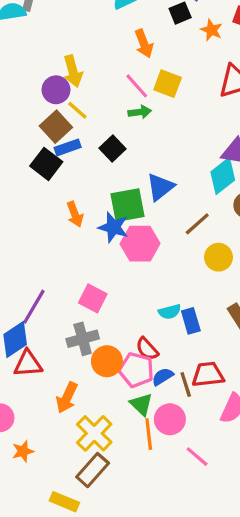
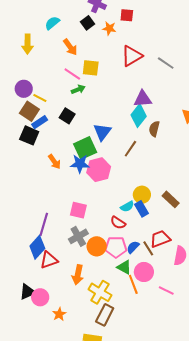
yellow arrow: (73, 71) -> (28, 44), moved, turned 30
yellow circle: (218, 257) -> (142, 195), moved
red semicircle: (147, 349) -> (118, 223), moved

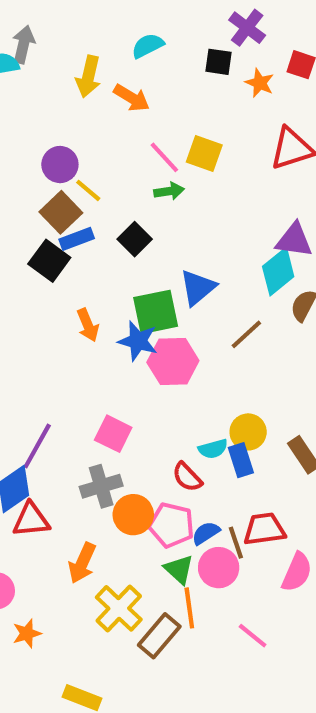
black square: (87, 23) -> (218, 62), turned 32
orange arrow: (70, 47) -> (132, 98), moved, turned -36
pink circle: (144, 272) -> (219, 568), moved
brown rectangle: (105, 315) -> (159, 636), moved

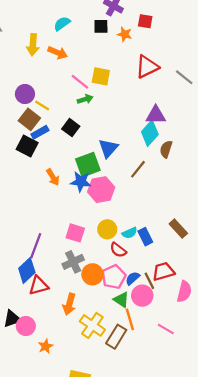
yellow circle: (248, 432) -> (107, 229), moved
pink pentagon: (171, 525) -> (114, 277), turned -30

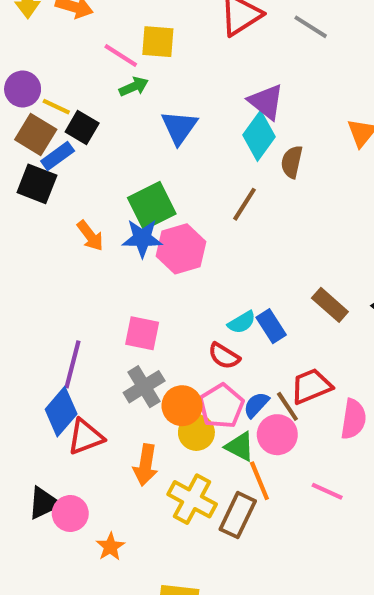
purple triangle: (156, 115) -> (266, 102), turned 45
black square: (71, 128) -> (82, 127), moved
blue triangle: (108, 148) -> (179, 127), moved
yellow circle: (107, 229) -> (196, 432), moved

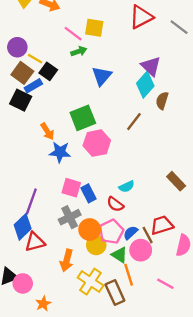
blue star: (142, 238) -> (60, 152), moved
blue rectangle: (271, 326) -> (89, 193), moved
brown rectangle: (238, 515) -> (115, 292), turned -55

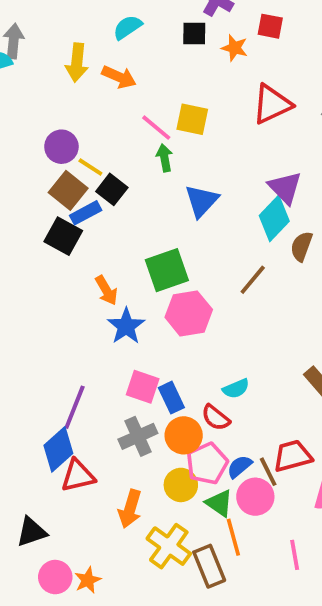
green arrow: (79, 51) -> (164, 158), turned -84
blue star: (60, 152) -> (126, 326), turned 30
orange circle: (90, 230) -> (184, 435), moved
pink circle: (23, 283) -> (55, 577), moved
pink line: (165, 284) -> (295, 555), turned 48

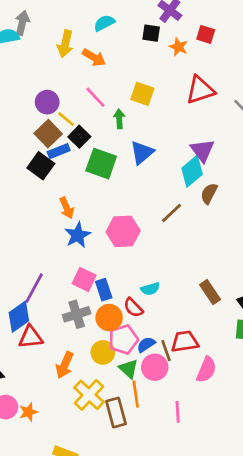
pink line: (156, 128) -> (95, 97), moved
green square: (167, 270) -> (101, 164), moved, turned 32

